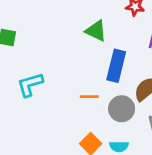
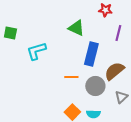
cyan L-shape: (30, 85) -> (36, 51), moved

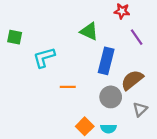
purple line: (118, 33) -> (137, 37), turned -49
orange line: (71, 77) -> (68, 87), moved

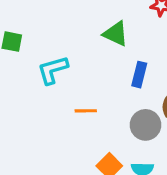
blue rectangle: (106, 61) -> (139, 75), size x0.7

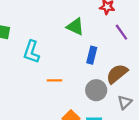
cyan L-shape: (53, 70) -> (31, 52), turned -55

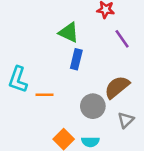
cyan L-shape: (31, 52) -> (18, 79), moved
blue rectangle: (92, 55) -> (76, 59), moved

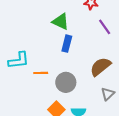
cyan L-shape: (18, 79) -> (19, 60), turned -115
gray circle: (93, 106) -> (66, 82), moved

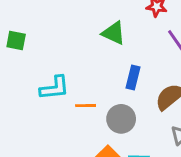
blue rectangle: (67, 44) -> (133, 77), moved

